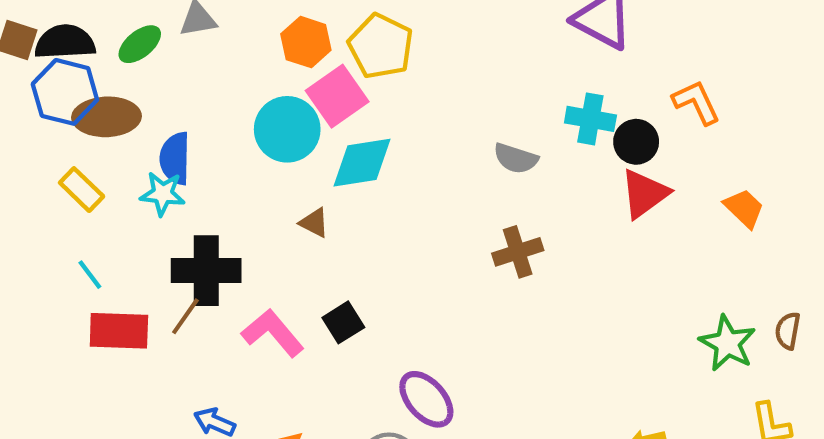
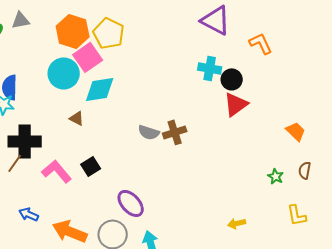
orange hexagon: (306, 42) -> (73, 31), size x1.4
orange L-shape: (696, 102) -> (261, 43), moved
gray semicircle: (516, 158) -> (149, 132), moved
orange trapezoid: (744, 208) -> (296, 131), moved
green star: (728, 343) -> (276, 176), size x0.6

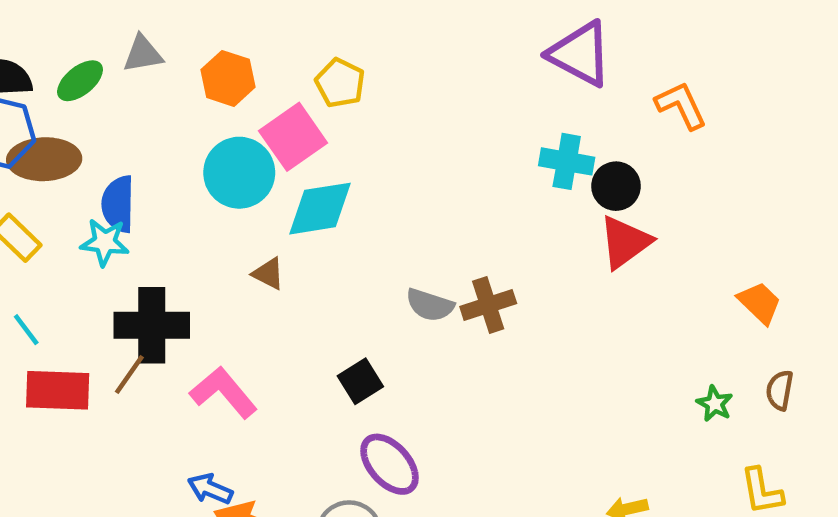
orange hexagon: (73, 31) -> (228, 78), moved, size x0.7
yellow pentagon: (109, 33) -> (340, 83), size x0.7
black square: (91, 166) -> (360, 381), moved
blue arrow: (29, 214) -> (210, 489), moved

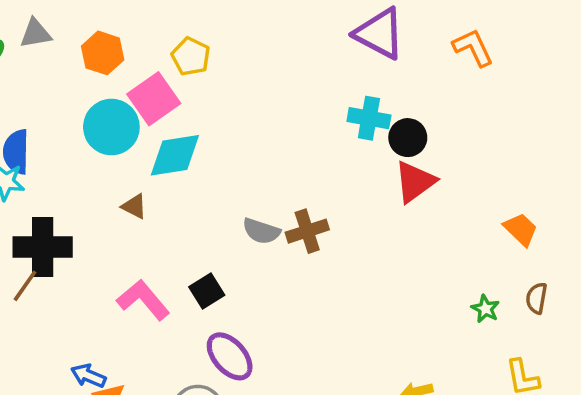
orange L-shape: (681, 105) -> (473, 48), moved
pink L-shape: (224, 392) -> (143, 300), moved

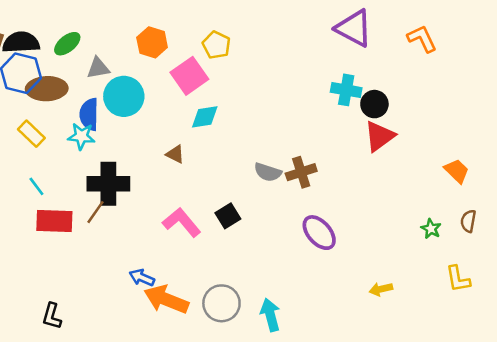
gray triangle: (36, 34) -> (98, 68), moved
cyan circle: (111, 127) -> (124, 96), moved
cyan diamond: (175, 155) -> (205, 117), size x0.7
purple ellipse: (230, 356) -> (319, 233), moved

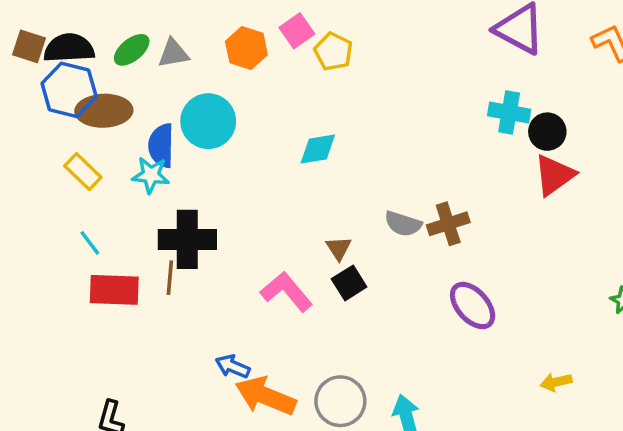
gray triangle: (98, 68) -> (173, 53), moved
pink square: (189, 76) -> (297, 31), moved, size x0.7
brown triangle: (175, 154) -> (339, 248), moved, turned 30
brown line: (96, 212) -> (170, 278), turned -30

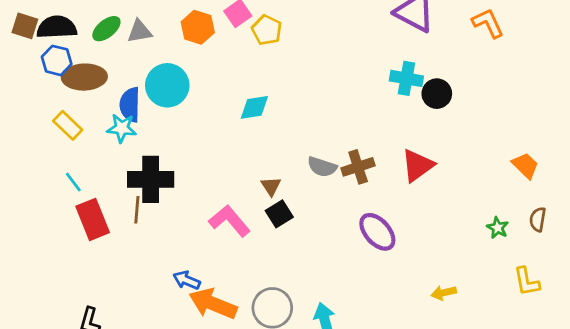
blue hexagon: (69, 90) -> (57, 60), size x0.7
red triangle: (554, 175) -> (417, 165), moved
red rectangle: (114, 290) -> (93, 219), turned 66

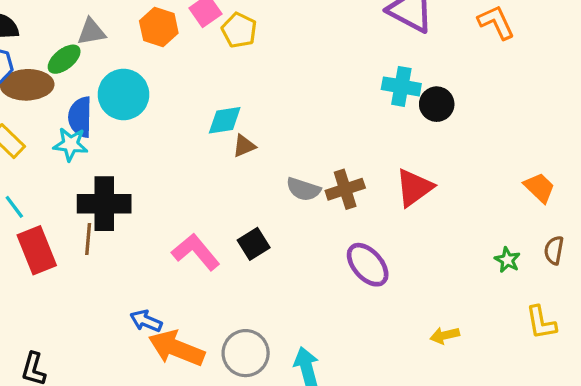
green ellipse: (106, 29) -> (64, 59), moved
brown triangle: (271, 186) -> (244, 146), moved, turned 40

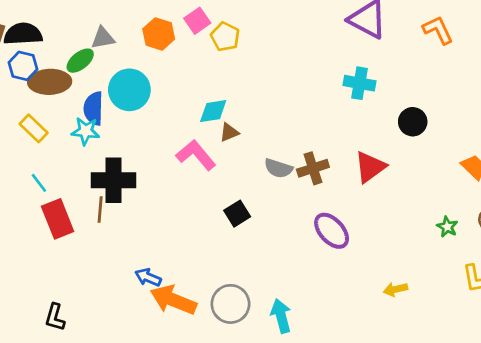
black circle: (437, 104) -> (413, 122), moved
pink L-shape: (196, 252) -> (196, 155), moved

